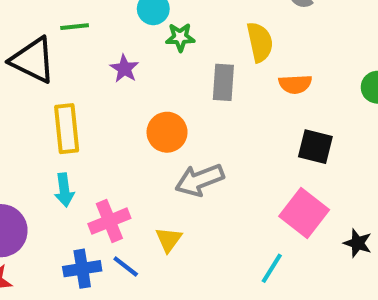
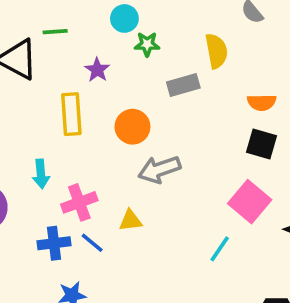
gray rectangle: (223, 82) -> (183, 85), turned 68
orange semicircle: (295, 84) -> (262, 102), moved
yellow rectangle: (67, 129) -> (71, 114), moved
yellow triangle: (169, 240) -> (130, 220), turned 45

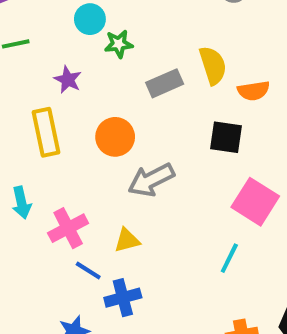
yellow semicircle: (216, 51) -> (213, 65), moved
black square: (262, 144) -> (226, 137), moved
blue cross: (54, 243) -> (123, 298), moved

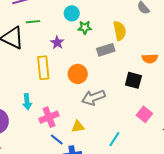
yellow semicircle: (213, 65) -> (120, 31), moved
pink square: (255, 202) -> (144, 114), size x0.7
cyan line: (229, 258) -> (114, 139), moved

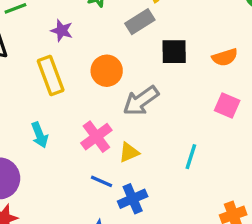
orange semicircle: (150, 59) -> (225, 57), moved
black square: (133, 80) -> (174, 52), moved
pink cross: (49, 117) -> (96, 137), moved

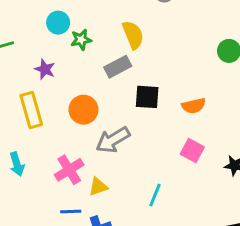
blue line: (101, 181) -> (71, 211), turned -30

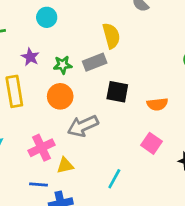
green star: (81, 40) -> (63, 65), moved

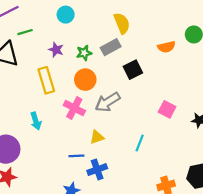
black square: (117, 92) -> (133, 70), turned -30
orange semicircle: (157, 104) -> (166, 47), moved
pink cross: (41, 148) -> (74, 108), moved, turned -30

